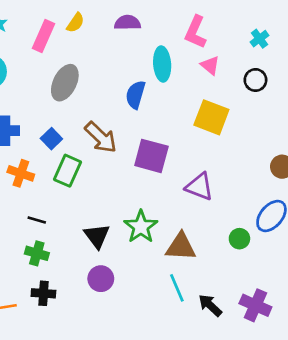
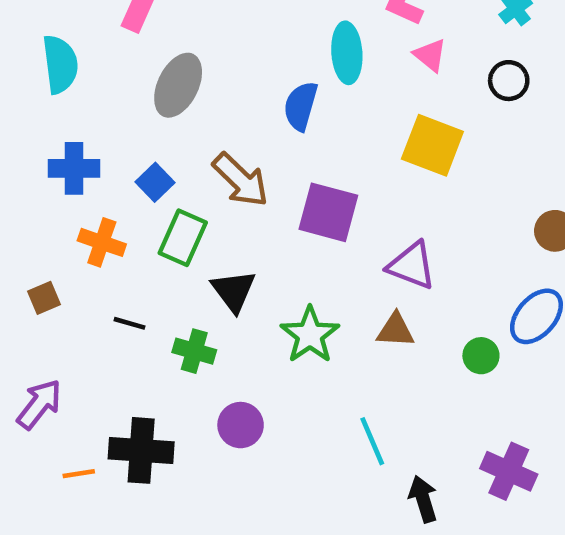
black triangle: (97, 236) -> (234, 291), moved
brown triangle: (181, 247) -> (395, 330), moved, size x0.7
green cross: (37, 253) -> (194, 351), moved
black cross: (43, 293) -> (141, 450), size x1.5
black arrow: (210, 305) -> (423, 499), moved, turned 30

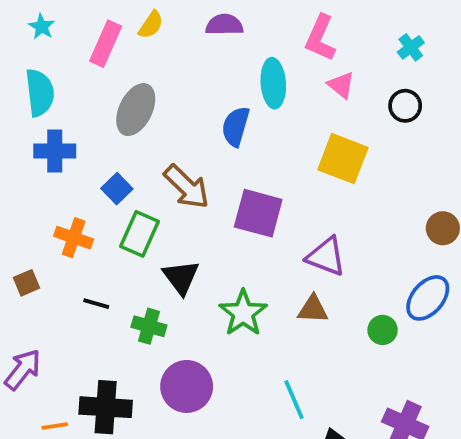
blue cross: (74, 168) -> (55, 151), moved
purple circle: (241, 425) -> (187, 386), size x1.4

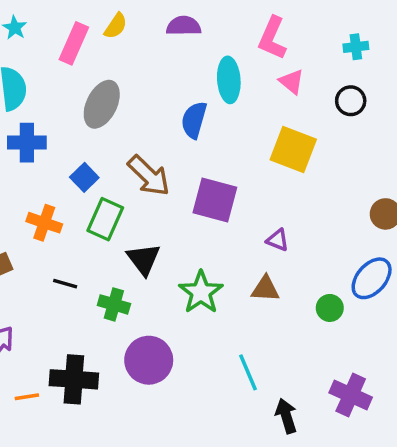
cyan cross: (411, 47) -> (356, 47), turned 30
purple triangle: (326, 256) -> (278, 240), size x0.6

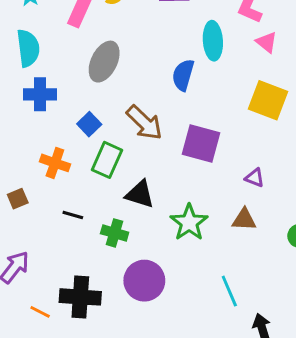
black triangle: (144, 259) -> (140, 194), turned -36
orange line: (27, 397) -> (40, 312), turned 36

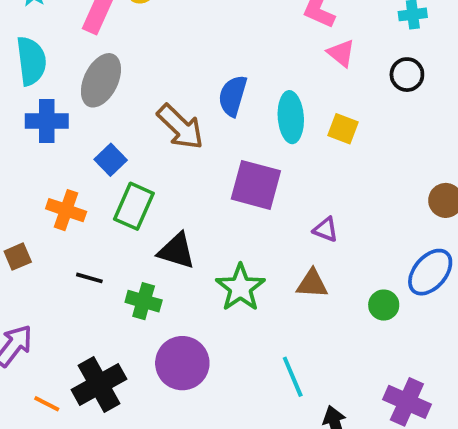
cyan ellipse: (213, 41) -> (291, 117), moved
gray ellipse: (104, 62) -> (101, 80), moved
yellow square: (268, 100) -> (343, 129), size x0.6
brown arrow: (144, 123) -> (180, 127), moved
black cross: (80, 297) -> (99, 384), turned -33

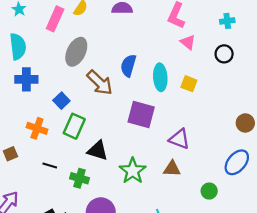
gray ellipse: (101, 80) -> (76, 52), moved
purple triangle: (326, 229) -> (179, 139), size x1.5
green circle: (384, 305) -> (209, 191), moved

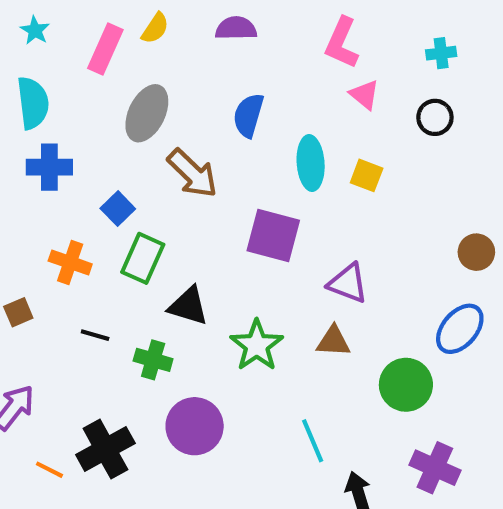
blue semicircle: (128, 66) -> (248, 115), moved
green circle: (209, 191) -> (406, 385), size x1.6

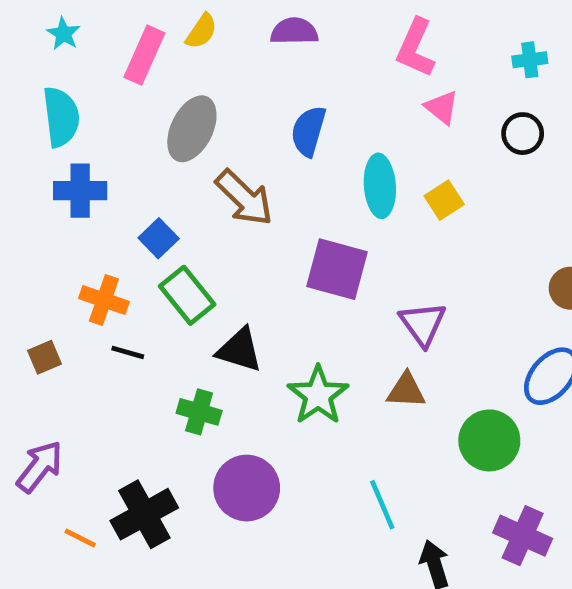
yellow square: (367, 175) -> (444, 200), turned 36
green rectangle: (143, 258) -> (187, 295), turned -63
purple triangle: (348, 283) -> (423, 324), turned 33
black line: (95, 335) -> (128, 352), moved

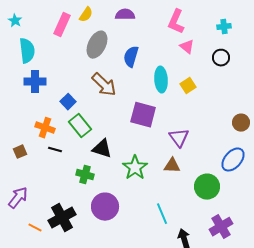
cyan star: (63, 34) -> (15, 21), moved
gray ellipse: (192, 129) -> (97, 45), moved
purple cross: (523, 536) -> (221, 227), turned 35

